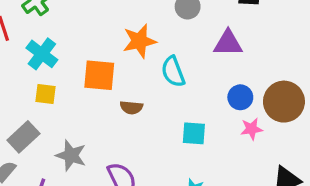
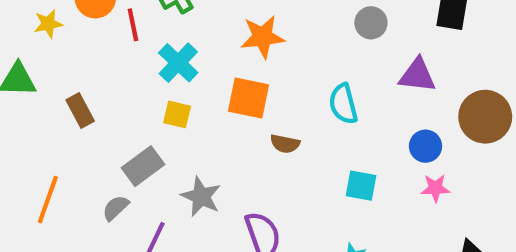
orange star: (139, 41) -> (263, 37), moved
brown circle: (284, 102) -> (485, 117), moved

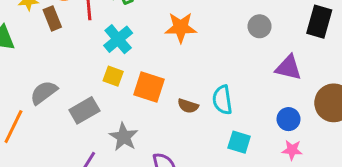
orange square: (248, 98) -> (149, 87), moved
cyan semicircle: (343, 104) -> (222, 100), moved
brown rectangle: (80, 111) -> (52, 18), moved
gray semicircle: (116, 208) -> (44, 93), moved, size x1.4

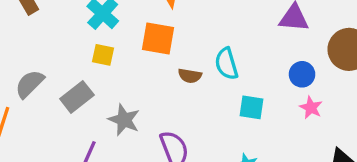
orange square: (149, 87) -> (158, 38), moved
pink star: (292, 150) -> (311, 108), turned 30

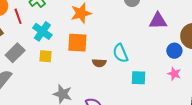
blue circle: (302, 74) -> (174, 51), moved
gray rectangle: (77, 97) -> (15, 53), moved

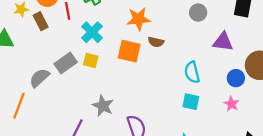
gray rectangle: (15, 53) -> (66, 63), moved
cyan semicircle: (120, 53) -> (192, 72), moved
brown semicircle: (99, 63) -> (156, 42), moved

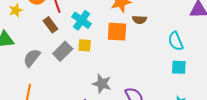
brown rectangle: (41, 21) -> (50, 25), moved
gray semicircle: (39, 78) -> (32, 58), moved

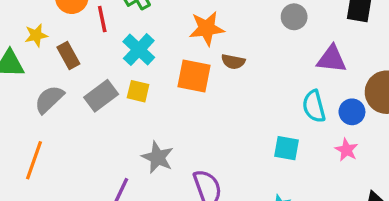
yellow star: (16, 10) -> (36, 35), moved
brown rectangle: (50, 25) -> (68, 55), moved
cyan semicircle: (176, 41) -> (314, 106), moved

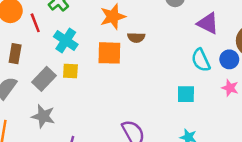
brown rectangle: (68, 55) -> (15, 54), turned 48
purple triangle: (332, 59) -> (208, 23), turned 30
gray star: (158, 157) -> (43, 116), moved

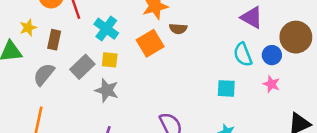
orange square: (109, 53) -> (150, 43), turned -35
gray star: (43, 116) -> (107, 90), moved

